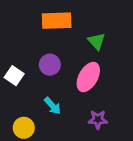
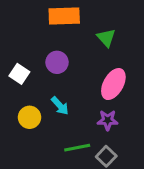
pink ellipse: (88, 77) -> (113, 84), moved
yellow circle: (24, 128) -> (30, 117), moved

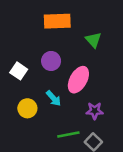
pink ellipse: (113, 84) -> (78, 80), moved

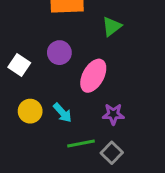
green triangle: (93, 40) -> (112, 26), turned 35
cyan arrow: (54, 98) -> (62, 113), moved

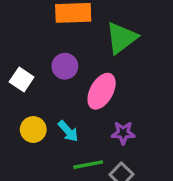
green triangle: (112, 26) -> (122, 38), size x1.5

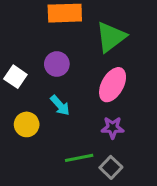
pink ellipse: (102, 91) -> (113, 85), moved
cyan arrow: (68, 131) -> (60, 105), moved

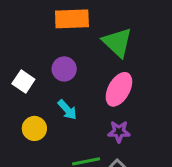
green triangle: (111, 37) -> (117, 42), turned -40

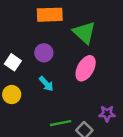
yellow circle: (34, 128) -> (12, 95), moved
purple star: (119, 132) -> (107, 114), moved

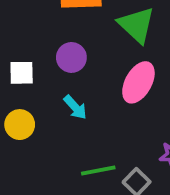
white square: (13, 62) -> (22, 73), turned -35

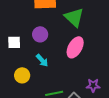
yellow circle: (20, 125) -> (22, 75), moved

